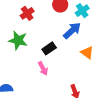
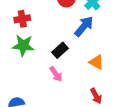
red cross: (27, 13) -> (22, 19), moved, turned 32
orange triangle: (87, 53) -> (96, 62), moved

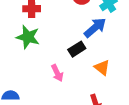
black rectangle: (60, 50) -> (77, 49), moved

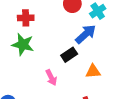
orange triangle: (102, 68) -> (93, 71), turned -42

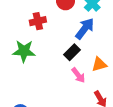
red cross: (26, 18) -> (38, 21), moved
pink arrow: (51, 78) -> (78, 75), moved

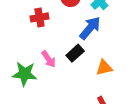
green star: (24, 51) -> (25, 74), moved
pink arrow: (78, 75) -> (49, 59), moved

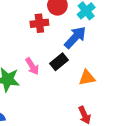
red cross: (39, 17) -> (39, 23), moved

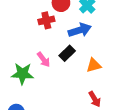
blue arrow: (75, 37) -> (80, 30), turned 35

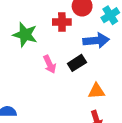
orange triangle: (94, 65) -> (96, 91), moved
green star: (22, 74) -> (25, 35), moved

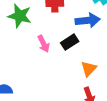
orange triangle: (96, 91) -> (89, 69), turned -42

